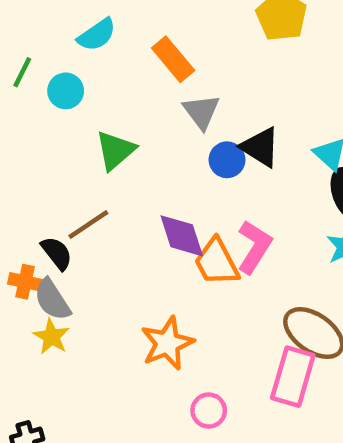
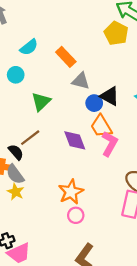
gray triangle: (201, 112) -> (81, 81), turned -36
orange trapezoid: (217, 262) -> (101, 126), moved
pink circle: (209, 411) -> (76, 215), moved

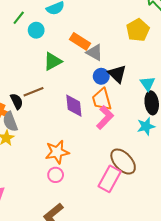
yellow pentagon: (116, 33) -> (138, 30), moved
orange rectangle: (66, 57) -> (80, 41), moved, turned -30

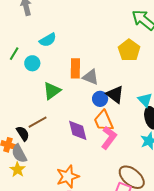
orange rectangle: (80, 41) -> (75, 68), turned 66

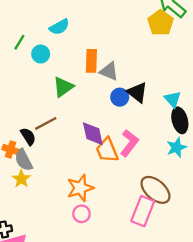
yellow pentagon: (129, 50) -> (160, 23), moved
orange trapezoid: (104, 121) -> (107, 150), moved

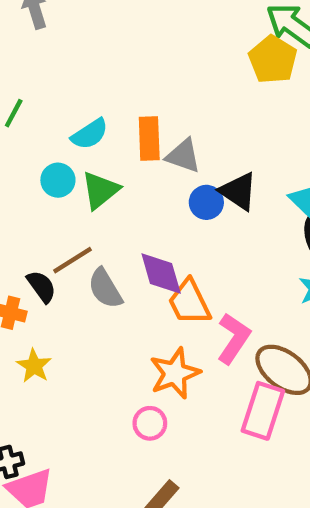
cyan semicircle: (59, 27) -> (90, 134), moved
cyan circle: (41, 54) -> (58, 180), moved
pink L-shape: (129, 143) -> (234, 338), moved
gray semicircle: (24, 160) -> (105, 288), moved
orange star: (80, 188) -> (175, 373), moved

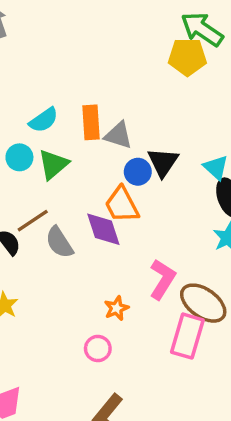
yellow pentagon: (273, 60) -> (187, 57), turned -30
black triangle: (238, 191) -> (163, 162), turned 32
orange trapezoid: (189, 302) -> (122, 205), moved
orange star: (175, 373) -> (116, 308), size x0.6

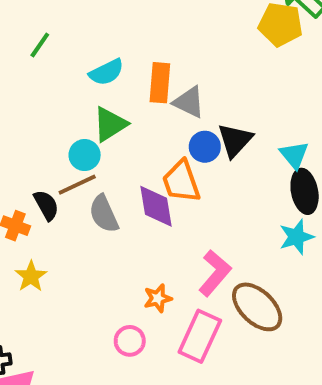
cyan circle: (19, 157) -> (85, 155), moved
pink rectangle: (187, 336) -> (200, 336), moved

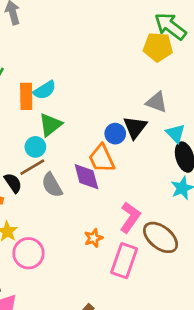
orange rectangle: (160, 83) -> (26, 96), moved
gray triangle: (189, 102) -> (157, 102), moved
pink circle: (130, 341) -> (28, 253), moved, size x1.5

